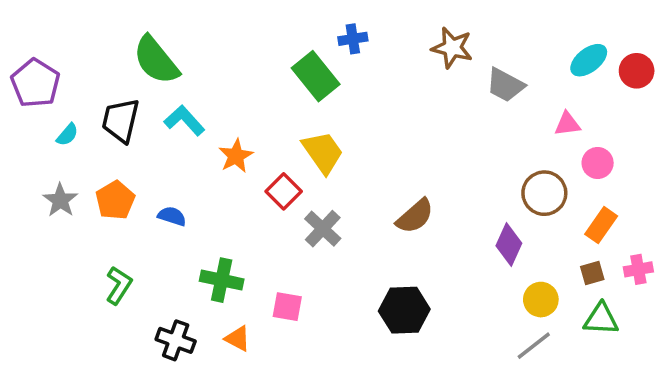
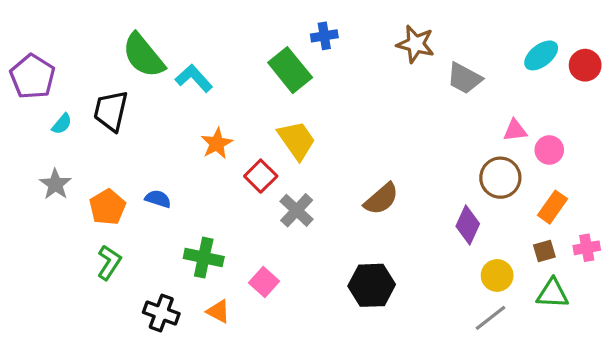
cyan L-shape: (184, 120) -> (194, 78), moved
pink triangle: (567, 124) -> (515, 130), moved
orange pentagon: (115, 200) -> (107, 207), moved
pink square: (287, 307) -> (264, 282), turned 32

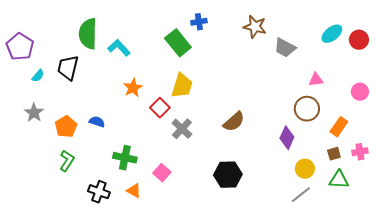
green semicircle: (143, 55) -> (88, 34), turned 40
yellow trapezoid: (297, 140) -> (182, 86), turned 52
pink circle: (549, 150) -> (360, 92), moved

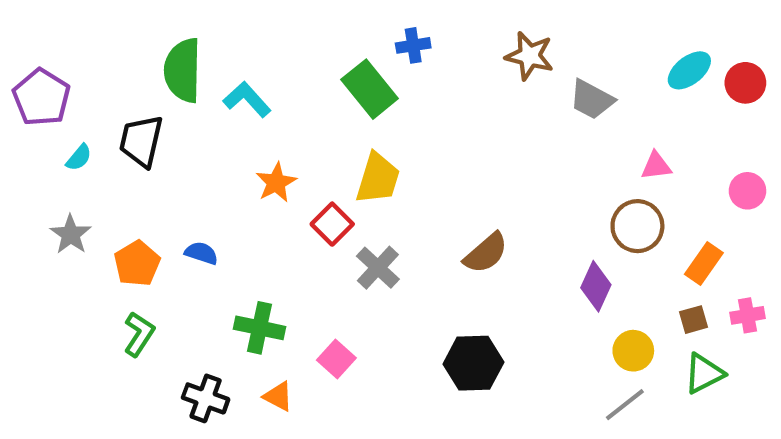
green triangle: (339, 180) -> (704, 374), turned -30

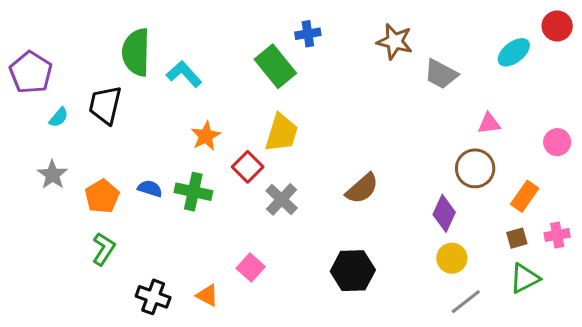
red circle: (745, 83) -> (557, 26), moved
green cross: (260, 328) -> (193, 192), moved
yellow circle: (633, 351) -> (452, 258), moved

